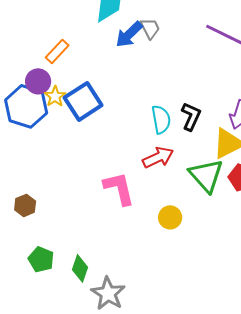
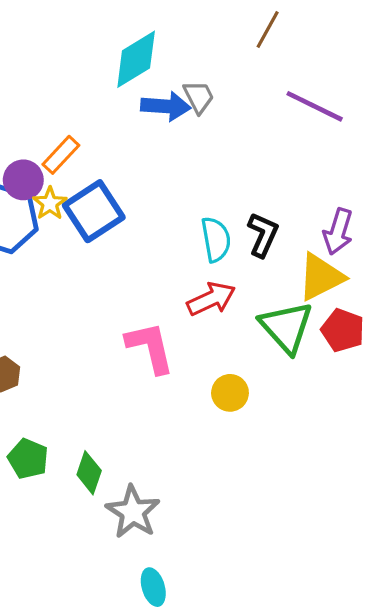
blue arrow: (129, 34) -> (166, 106), turned -132
orange rectangle: (57, 51) -> (61, 155), moved

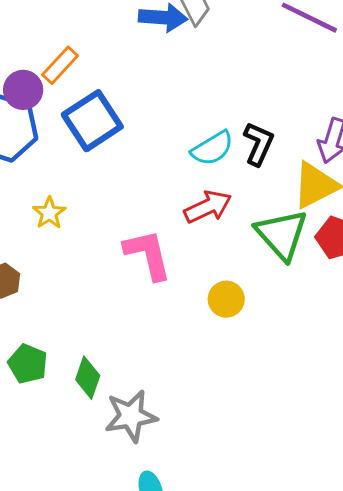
yellow star: (50, 203) -> (49, 213), moved
cyan semicircle: (216, 239) -> (212, 148), turned 69
gray star: (133, 512) -> (131, 416), turned 30

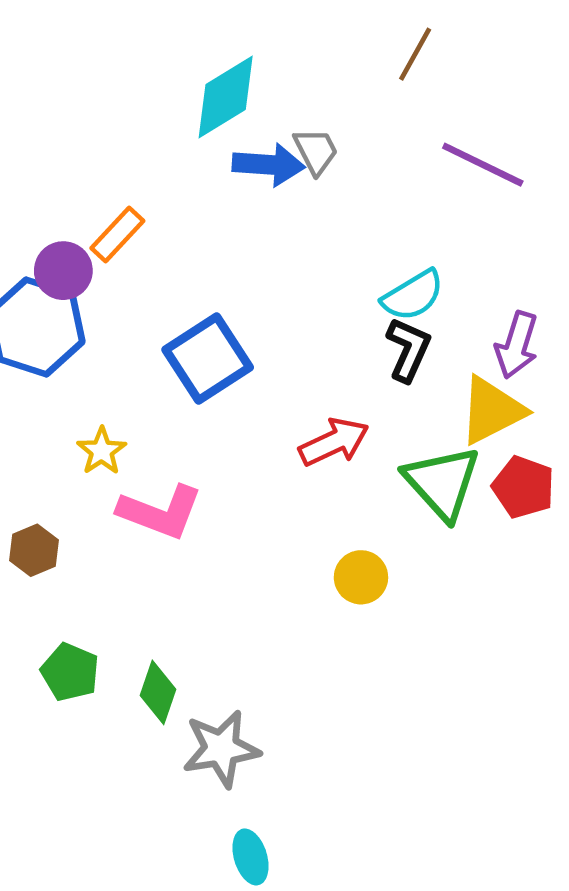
blue square: (92, 121) -> (208, 359), moved
cyan semicircle: (212, 148) -> (413, 295), moved
pink L-shape: (148, 255) -> (160, 512), moved, turned 124

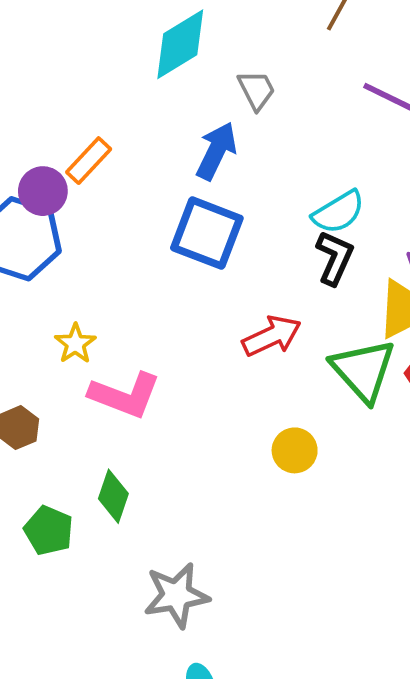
blue arrow: (269, 165) -> (216, 151), moved, turned -68
blue square: (208, 359) -> (207, 233), moved, turned -36
green diamond: (158, 692) -> (113, 496), moved

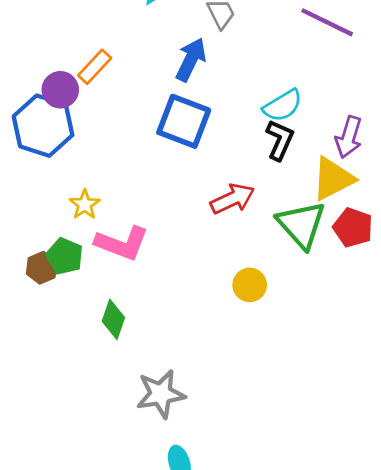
green pentagon: (49, 530) -> (65, 256), moved

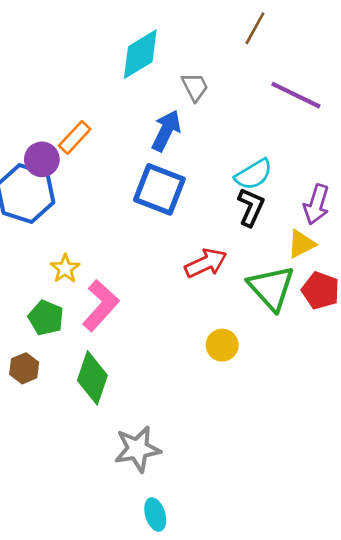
yellow triangle: (333, 179) -> (301, 244), size x0.7
pink L-shape: (122, 243) -> (101, 305), turned -69
brown hexagon: (42, 268) -> (24, 368), moved
green diamond: (113, 319) -> (92, 378), size x1.4

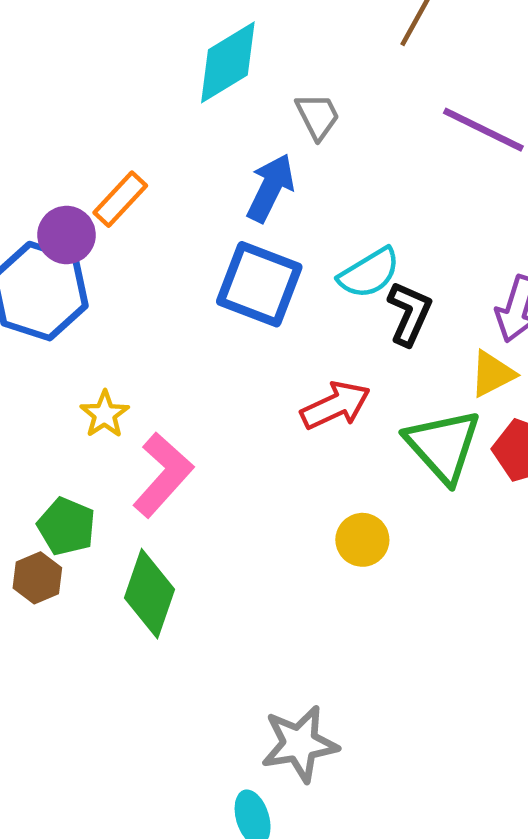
cyan semicircle: (254, 174) -> (369, 273), moved
green pentagon: (46, 318) -> (67, 526), moved
gray star: (137, 449) -> (300, 744), moved

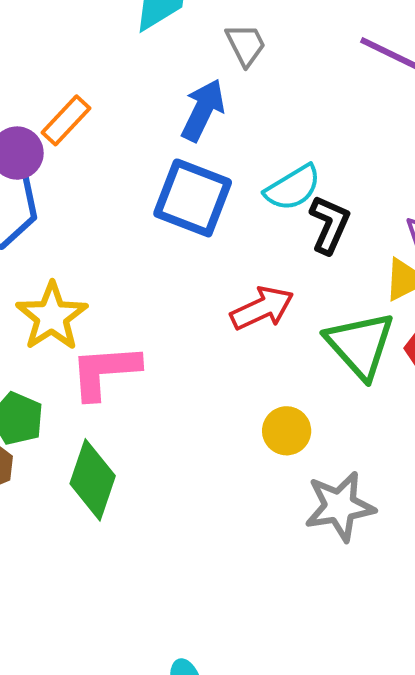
yellow star: (105, 414) -> (52, 316), size x1.6
pink L-shape: (163, 475) -> (105, 372), turned -136
gray star: (300, 744) -> (340, 506), moved

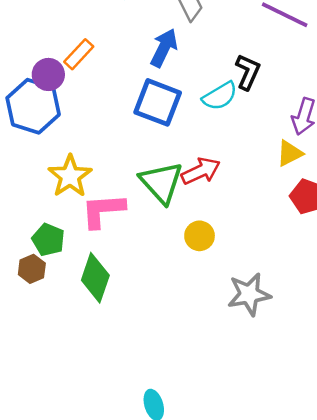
black L-shape: (330, 225) -> (248, 72), moved
green triangle: (360, 345) -> (161, 182), moved
yellow circle: (287, 431) -> (200, 236), moved

